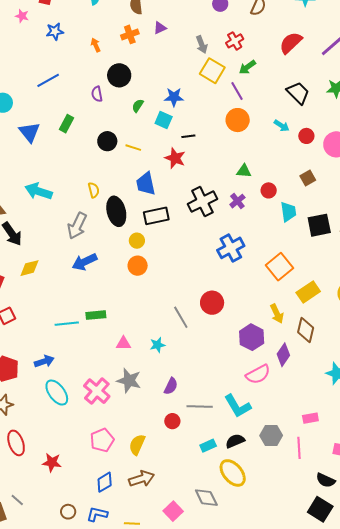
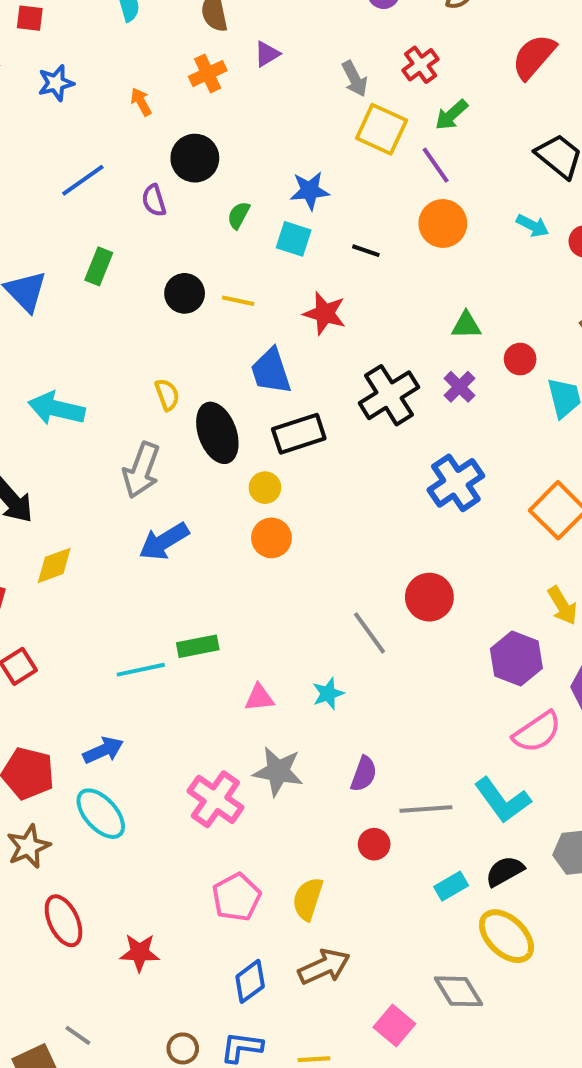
blue line: (48, 80) -> (83, 180), moved
black line: (188, 136) -> (366, 251), moved, turned 32
cyan ellipse: (57, 393) -> (101, 814), moved

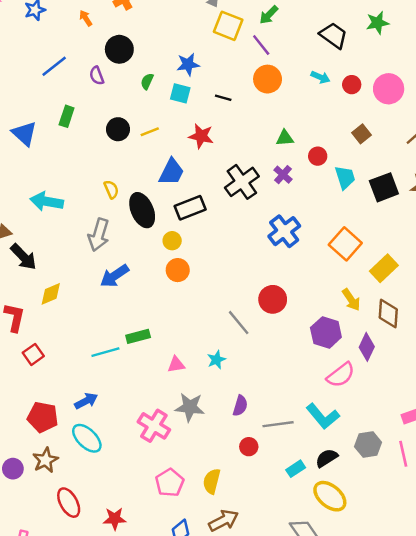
yellow line: (238, 301) -> (150, 132), turned -30
blue trapezoid: (271, 371) -> (171, 172), turned -132

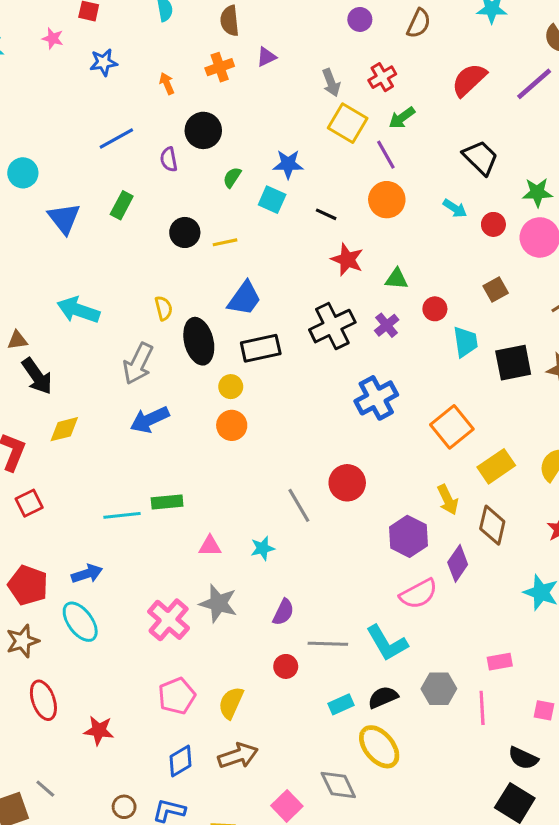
green star: (377, 23) -> (537, 192), moved
red star: (201, 136) -> (347, 260), moved

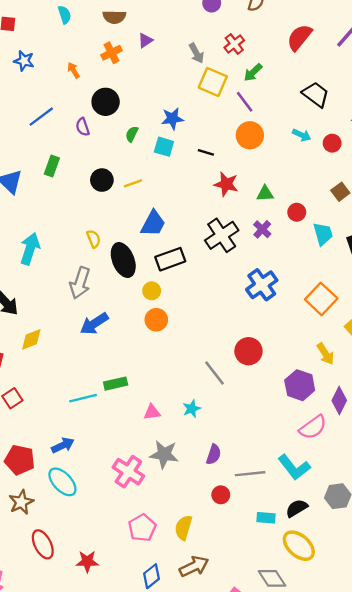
brown semicircle: (230, 21) -> (114, 17), turned -75
blue star: (103, 62) -> (24, 61), turned 30
cyan arrow: (78, 310) -> (30, 249), turned 96
cyan rectangle: (341, 704) -> (266, 518), turned 36

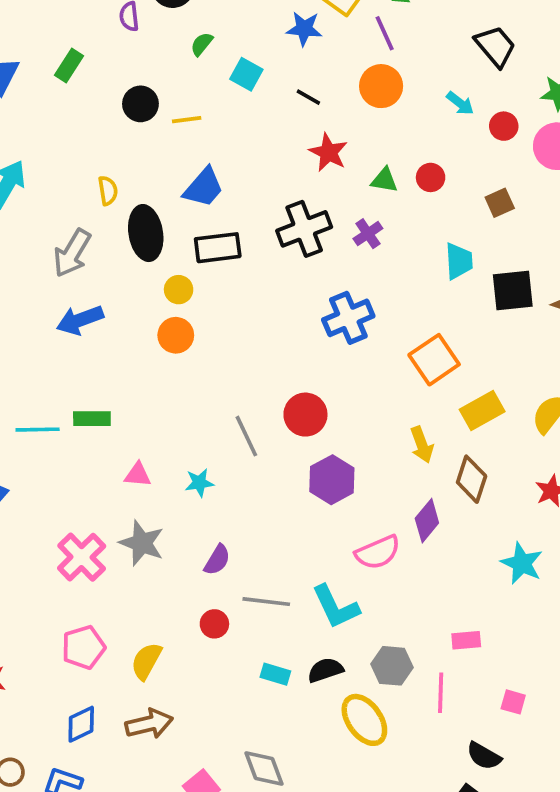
blue star: (172, 119) -> (304, 29), moved
red circle: (297, 212) -> (431, 177), moved
purple hexagon: (300, 385) -> (332, 480), moved
yellow ellipse: (299, 546) -> (364, 720), moved

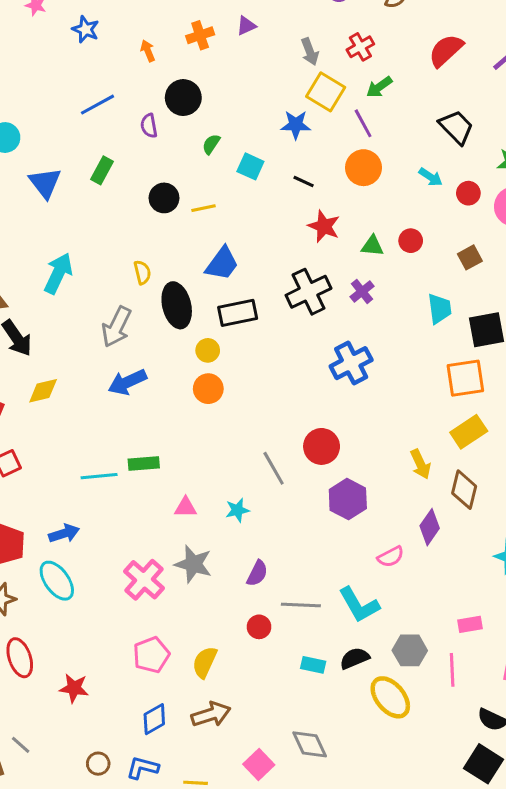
orange square: (434, 360) -> (465, 378), moved, turned 30
pink semicircle: (378, 552) -> (391, 557), size x0.7

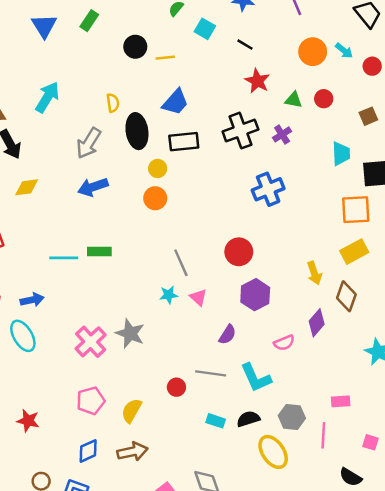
orange circle: (364, 168) -> (313, 52), moved
gray line: (274, 468) -> (181, 263), moved
pink triangle: (185, 507) -> (198, 297), moved, turned 36
purple semicircle: (257, 573) -> (227, 335), moved

